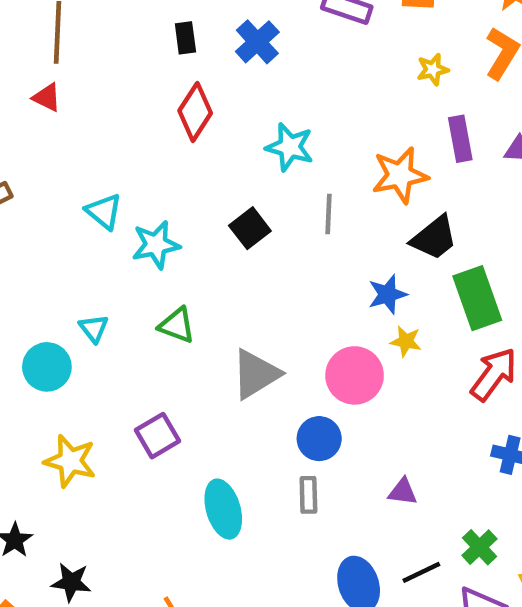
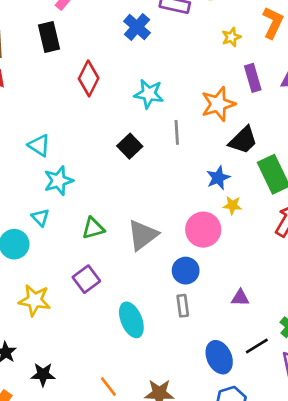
black rectangle: (185, 38) -> (49, 37), moved, size x1.5
blue cross: (257, 42) -> (137, 27), moved
cyan star: (156, 245) -> (58, 181), moved
green triangle: (177, 325) -> (93, 228), moved, turned -30

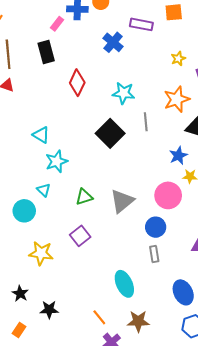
yellow star: (231, 37) -> (178, 59), moved
black square: (130, 146) -> (110, 133), size x1.5
cyan ellipse: (131, 320) -> (124, 284), moved

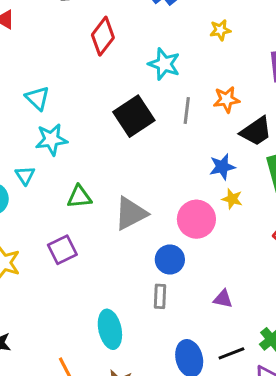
yellow star: (178, 59) -> (220, 30), moved
orange star: (177, 99) -> (226, 99), moved, size x0.7

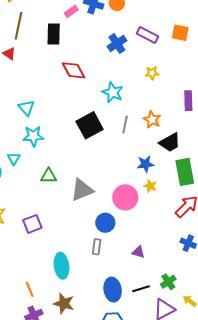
red diamond: (103, 36) -> (73, 70), turned -70
orange star: (226, 99) -> (152, 120), turned 30
purple square: (62, 250) -> (32, 224), moved

